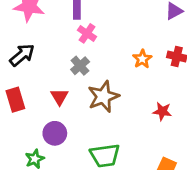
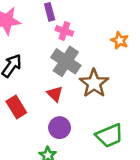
gray cross: (80, 66) -> (66, 61), size x1.6

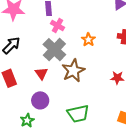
orange star: (120, 40) -> (88, 40), moved

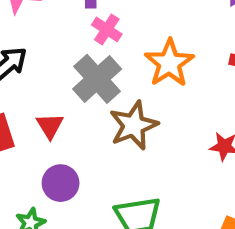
orange star: (88, 40) -> (169, 63), size x1.6
red triangle: (41, 73) -> (50, 126), moved

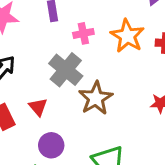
pink cross: (107, 29) -> (83, 33), moved, turned -36
orange star: (169, 63) -> (127, 36), moved

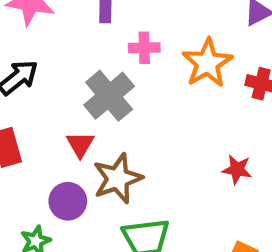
brown star: (96, 98) -> (118, 178), moved
red triangle: (38, 107) -> (80, 144), moved

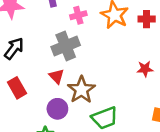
gray cross: (109, 96) -> (66, 46), turned 32

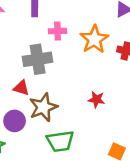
red star: (145, 69) -> (96, 100), moved
red triangle: (57, 76) -> (21, 88), turned -42

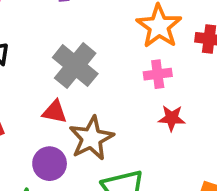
pink cross: (58, 31) -> (158, 74), moved
gray cross: (38, 59) -> (75, 66), turned -36

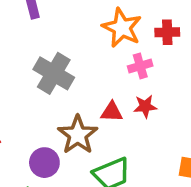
pink cross: (158, 74) -> (140, 66), moved
red triangle: (55, 112) -> (112, 112), moved

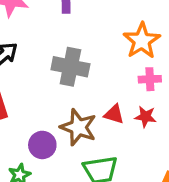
gray cross: (54, 73) -> (70, 67), turned -33
brown star: (78, 135) -> (78, 127), turned -30

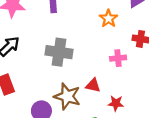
orange star: (142, 41) -> (108, 18), moved, size x0.7
red star: (145, 117) -> (116, 103), moved

